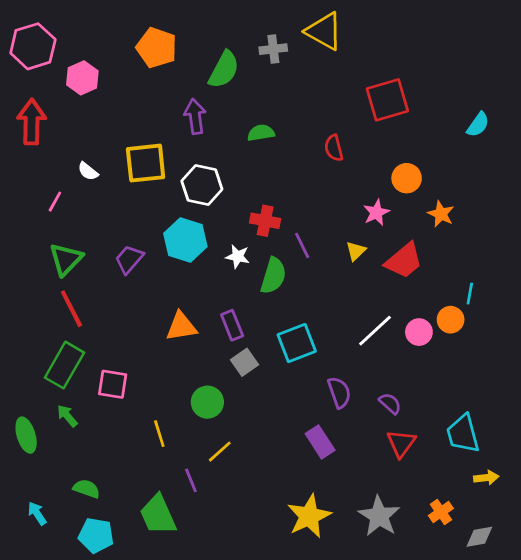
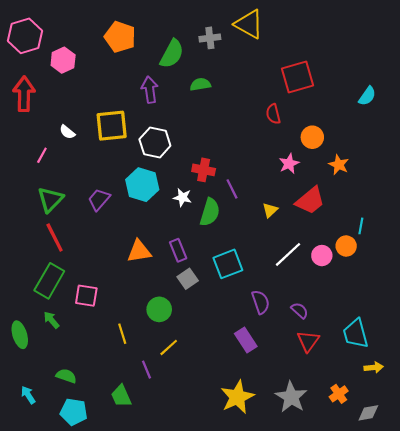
green semicircle: (261, 133) -> (200, 84), moved
red semicircle: (334, 148) -> (273, 114), moved
yellow triangle: (356, 251) -> (270, 210), moved
green trapezoid: (158, 515) -> (121, 396), size x0.7

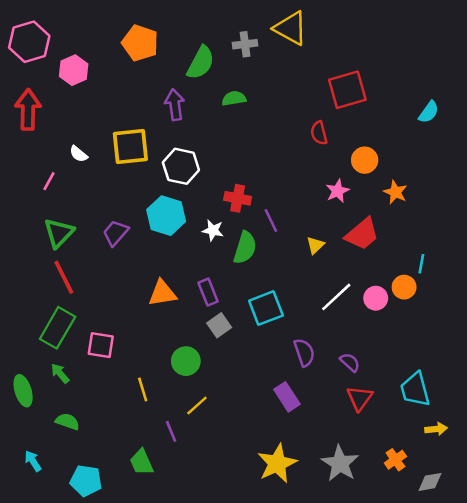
green semicircle: (66, 376) -> (67, 422), moved

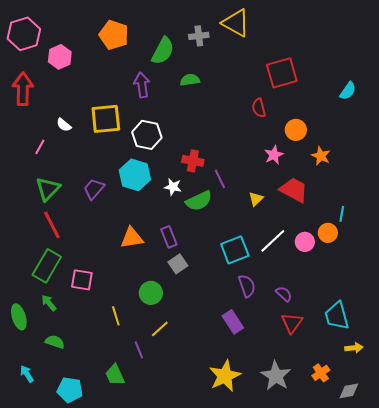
red trapezoid: (362, 234) -> (294, 190), turned -112
green semicircle: (245, 248) -> (199, 201), turned 48
cyan square: (266, 308) -> (235, 250), moved

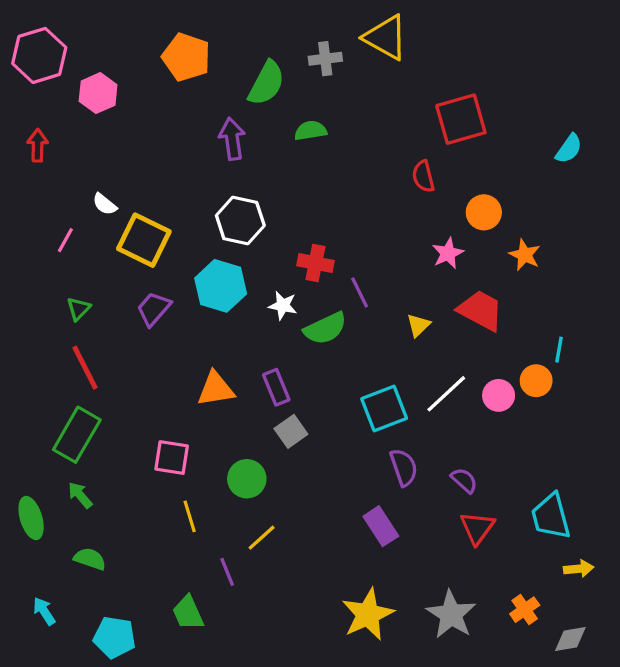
red arrow: (23, 89) -> (38, 145), size x0.6
yellow square: (106, 119) -> (144, 240), moved, turned 32
green triangle: (48, 189) -> (78, 309), size x0.6
pink square: (82, 280) -> (172, 458), moved

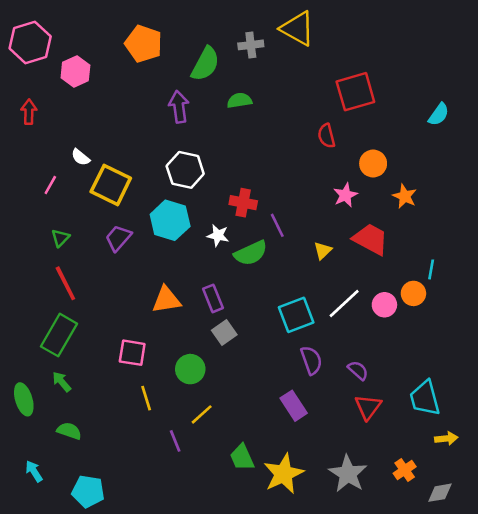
green trapezoid: (188, 613) -> (242, 457), moved

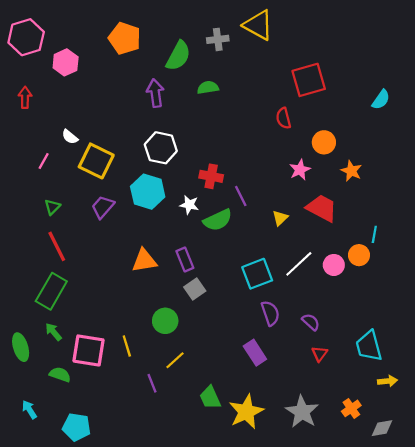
pink square: (132, 353) -> (89, 350), moved, size x1.4
red triangle: (368, 407) -> (320, 354), size x0.7

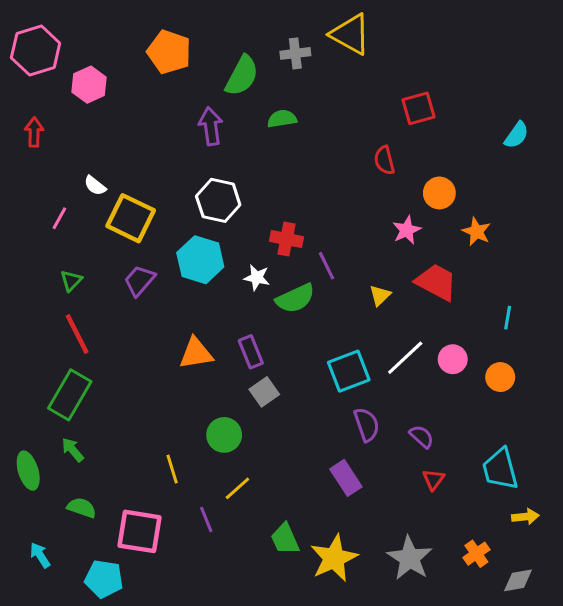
red square: (309, 80) -> (419, 108), size x0.7
orange circle: (359, 255) -> (500, 377), moved
pink square: (89, 350) -> (140, 531), moved

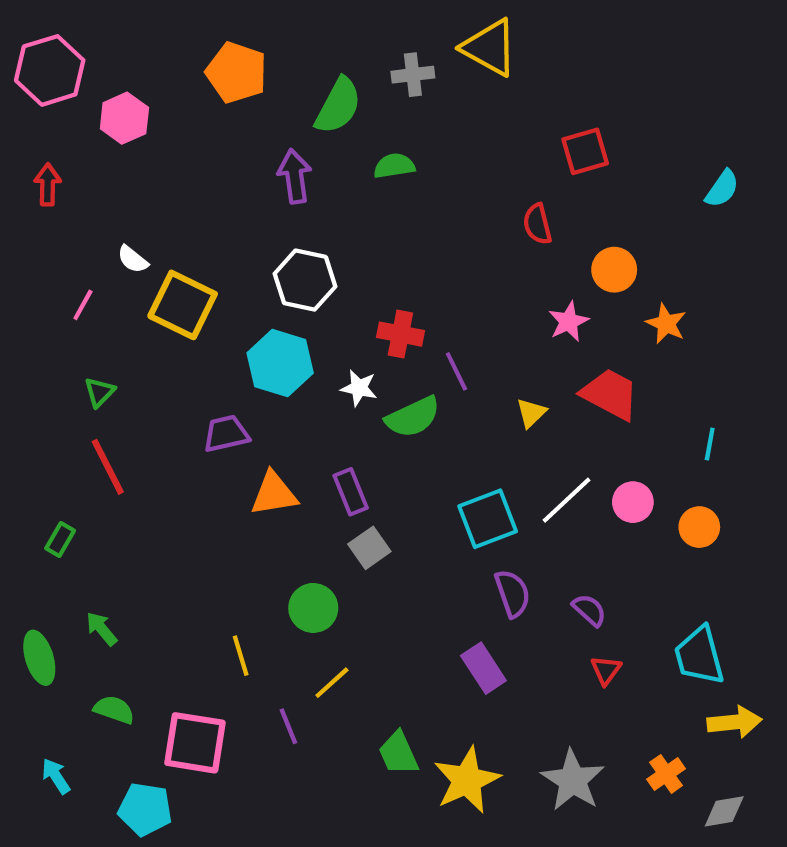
purple trapezoid: (140, 281) -> (226, 434), moved, turned 36
green rectangle: (70, 395) -> (60, 539), moved, size x0.5
yellow arrow: (525, 517) -> (735, 722), size x1.4

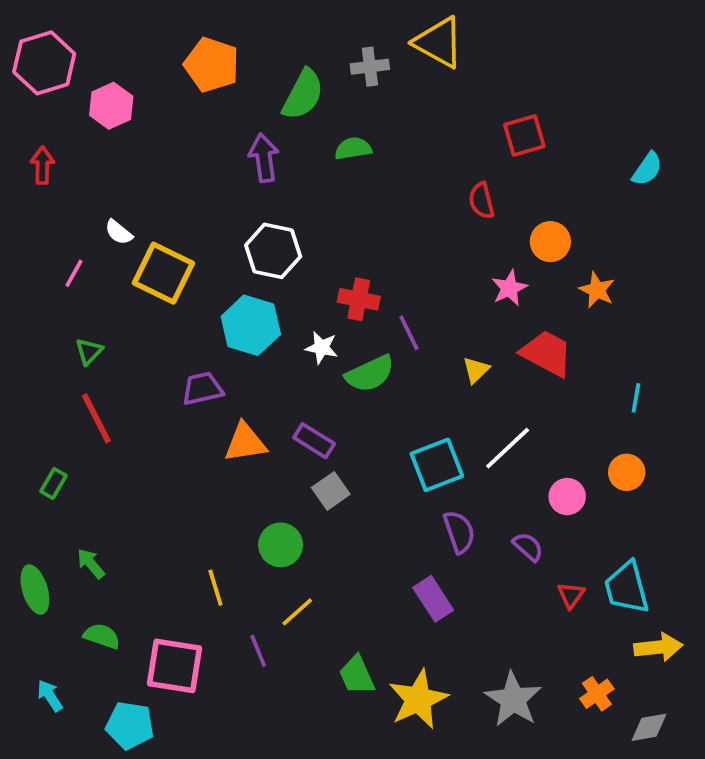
purple rectangle: (351, 492) -> (314, 441), turned -36
pink circle: (633, 502) -> (567, 497), moved
red triangle: (606, 670) -> (571, 595), moved

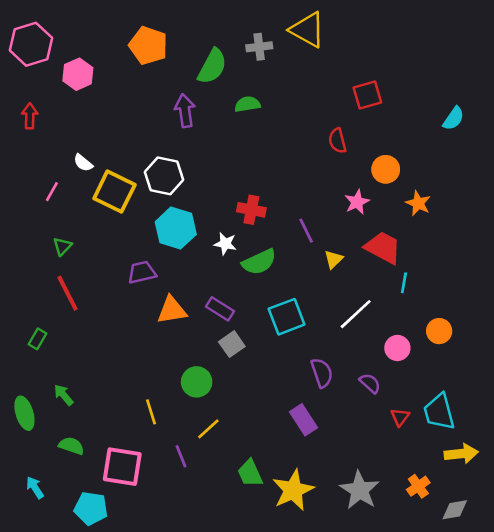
white hexagon: (273, 251) -> (164, 176), moved
purple line: (409, 333) -> (306, 231), moved
cyan line: (636, 398) -> (404, 283), moved
cyan square: (437, 465) -> (287, 317), moved

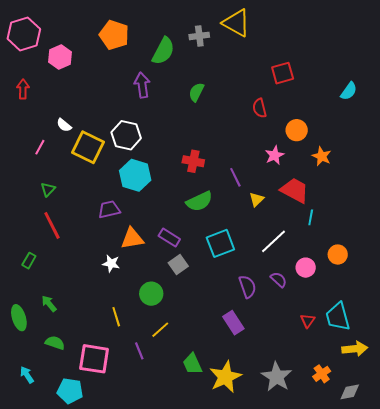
green semicircle: (247, 104) -> (196, 92), moved, turned -54
white star: (225, 244) -> (111, 264), moved
purple semicircle: (370, 383) -> (279, 280), moved

